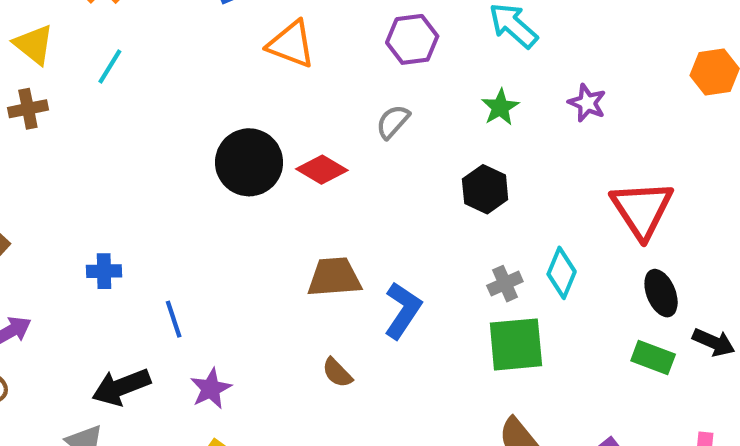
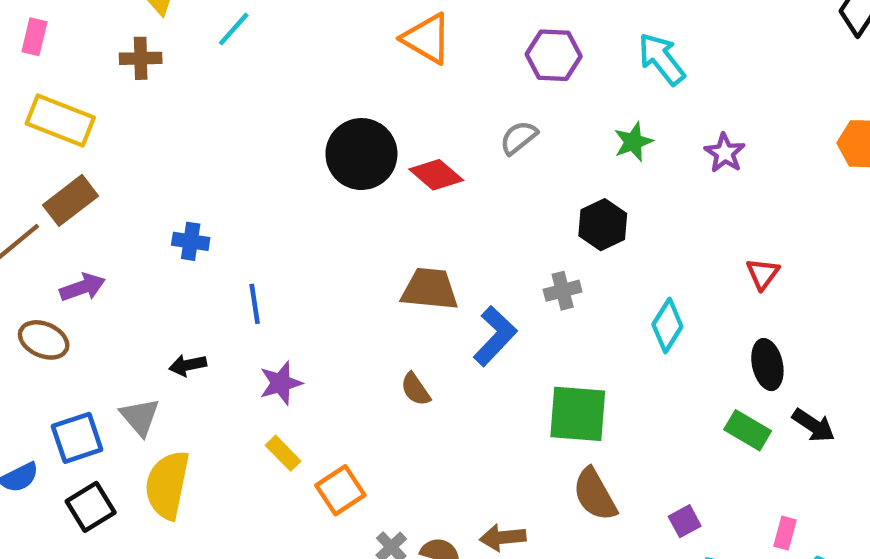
red triangle: (642, 209) -> (763, 274), size x0.5
gray cross: (505, 284) -> (563, 291), moved
green square: (516, 344) -> (578, 414), moved
black arrow: (121, 387) -> (188, 365), size x0.6

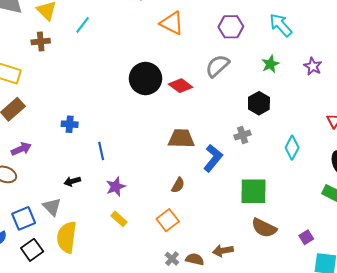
gray semicircle: (519, 138) -> (217, 66), size x1.4
brown semicircle: (416, 389) -> (178, 185), turned -112
orange square: (340, 490) -> (168, 220), moved
brown semicircle: (595, 494) -> (264, 228), turned -30

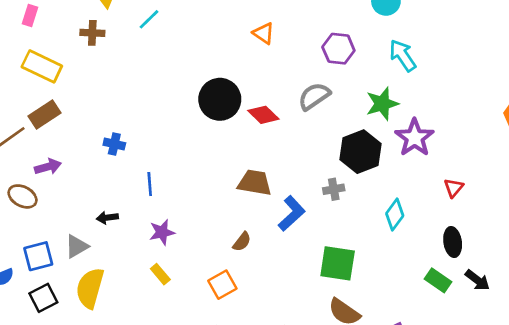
orange triangle: (172, 23) -> (264, 33), size x0.7
green star: (270, 64) -> (382, 104), size x1.4
purple star: (313, 66) -> (415, 138), moved, size x1.6
black hexagon: (259, 103) -> (360, 152), size x1.4
gray triangle: (52, 207) -> (77, 246), turned 36

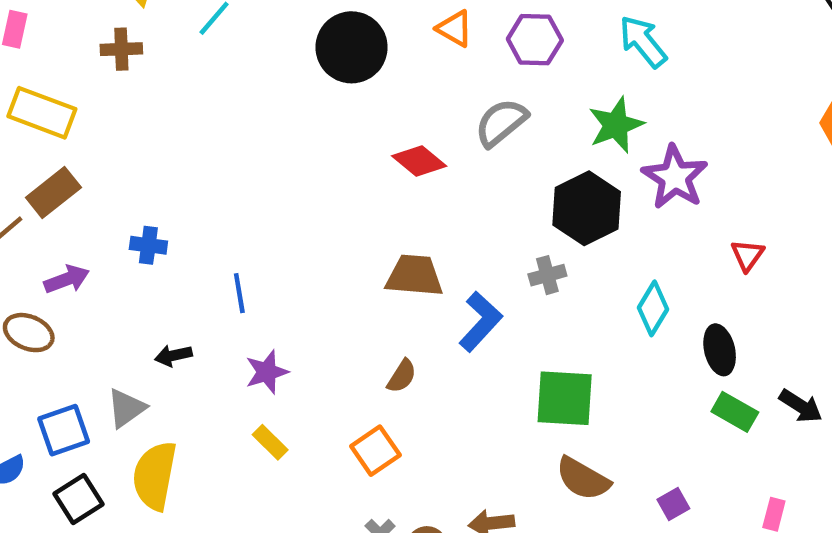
orange triangle: (264, 33) -> (455, 29), moved
black circle: (220, 99) -> (352, 47), moved
blue cross: (114, 144) -> (148, 245), moved
black ellipse: (453, 242) -> (720, 350), moved

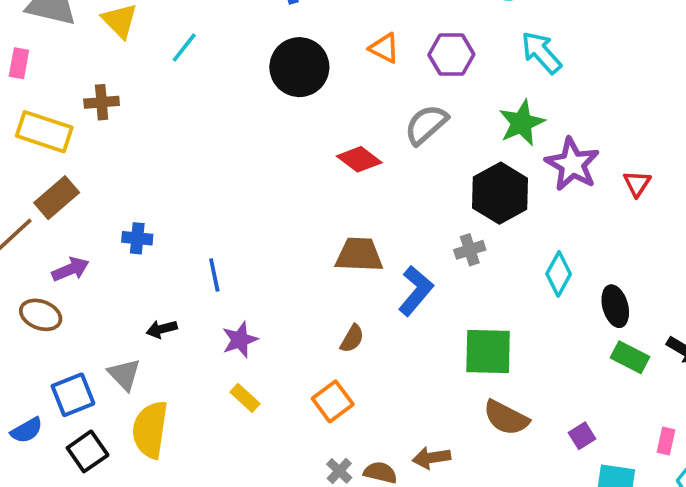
brown cross: (121, 49) -> (102, 102), moved
red triangle: (747, 255) -> (637, 184), moved
gray triangle: (126, 408) -> (124, 374), turned -36

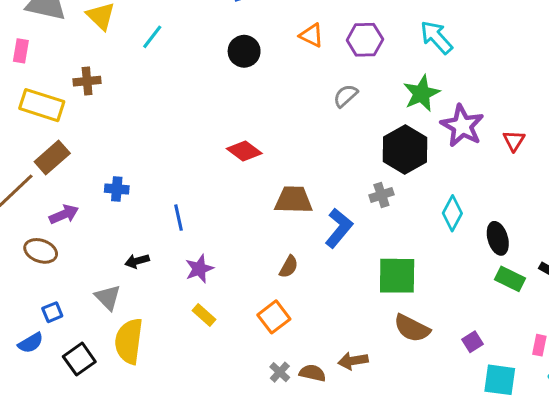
black circle: (299, 67) -> (244, 51), size x0.7
gray semicircle: (426, 125) -> (346, 96), size x0.7
red diamond: (359, 159) -> (244, 151), moved
blue square: (73, 395) -> (52, 312), moved, size x0.6

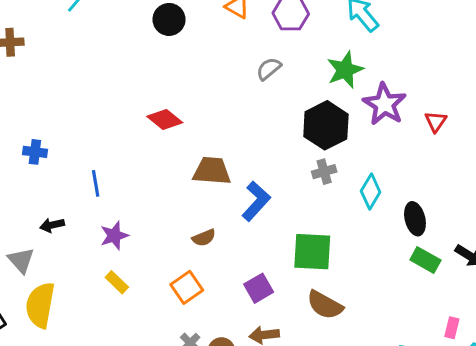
gray cross: (381, 195) -> (324, 172), moved
brown semicircle: (289, 267) -> (204, 238), turned 35
purple square: (473, 342) -> (259, 288), moved, size x1.4

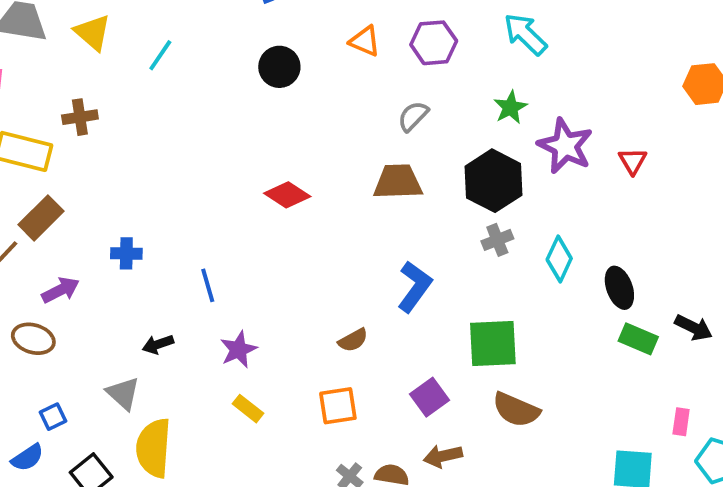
green star: (345, 70) -> (510, 107), size x0.7
brown trapezoid: (212, 171) -> (398, 182), moved
orange square: (187, 287) -> (338, 406), turned 32

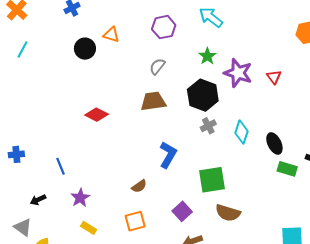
orange triangle: (365, 41) -> (111, 35), moved

